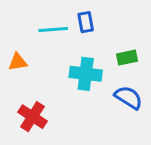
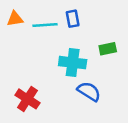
orange triangle: (18, 62) -> (15, 19), moved
blue semicircle: (128, 97) -> (89, 91), moved

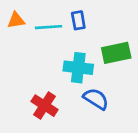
green rectangle: (108, 49) -> (116, 53), size x1.5
red cross: (27, 99) -> (44, 106), moved

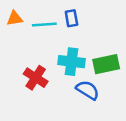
green rectangle: (116, 53) -> (106, 64), moved
red cross: (44, 106) -> (36, 78), moved

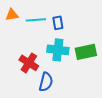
blue rectangle: (71, 18) -> (58, 23), moved
blue semicircle: (88, 90) -> (46, 82), moved, turned 72

